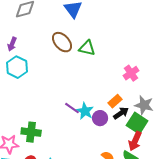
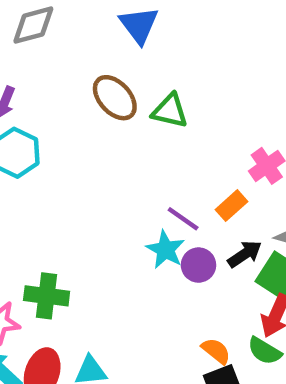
orange rectangle: (115, 101) -> (232, 206), moved
purple line: (72, 108) -> (183, 219), moved

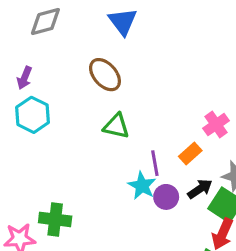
green triangle: (170, 111) -> (116, 126), moved
purple line: (183, 219) -> (155, 163), turned 45

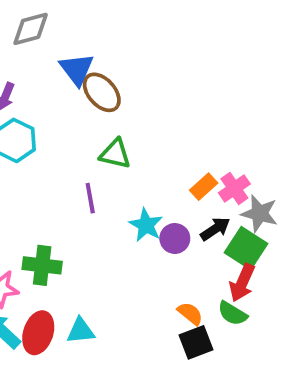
blue triangle: (123, 22) -> (77, 69), moved
pink cross: (216, 125) -> (234, 188), moved
purple line: (155, 163) -> (90, 198), moved

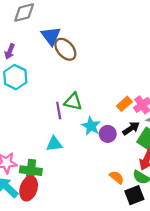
green triangle: (115, 154) -> (73, 102), moved
green cross: (42, 265) -> (31, 171), moved
cyan triangle: (81, 331) -> (54, 144), moved
black square: (196, 342) -> (134, 195), moved

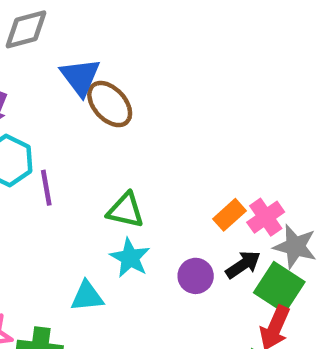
purple line: (59, 111) -> (46, 188), moved
cyan star: (91, 126) -> (130, 258), moved

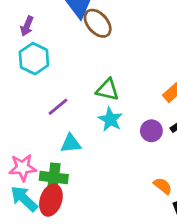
purple line: (46, 188) -> (58, 107), moved, turned 60
cyan triangle: (87, 296) -> (71, 144), moved

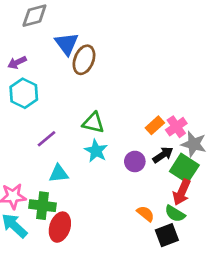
brown ellipse: (98, 23) -> (84, 60), turned 64
purple arrow: (27, 26) -> (17, 62), turned 42
red ellipse: (51, 200) -> (60, 227), moved

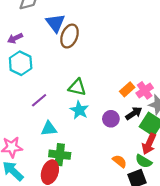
green cross: (42, 206) -> (60, 155), moved

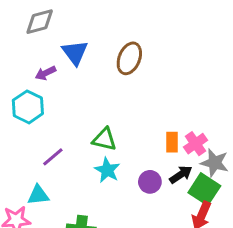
brown ellipse: (70, 36) -> (129, 58), moved
purple arrow: (15, 38) -> (46, 73), moved
orange rectangle: (127, 89) -> (172, 142), turned -48
cyan triangle: (49, 129) -> (38, 195), moved

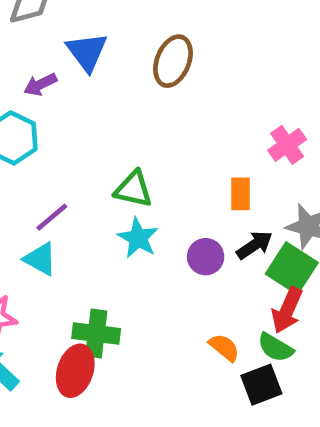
pink cross: (195, 144) -> (287, 145), moved
cyan triangle: (38, 195) -> (40, 259), moved, turned 35

